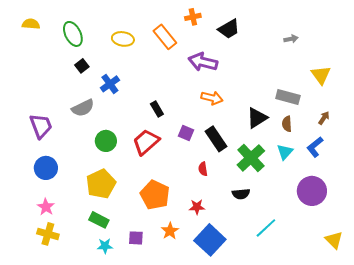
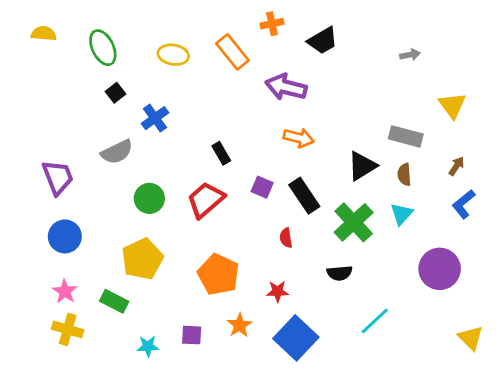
blue L-shape: (315, 147) -> (464, 204), moved
green rectangle: (99, 220) -> (114, 301), moved

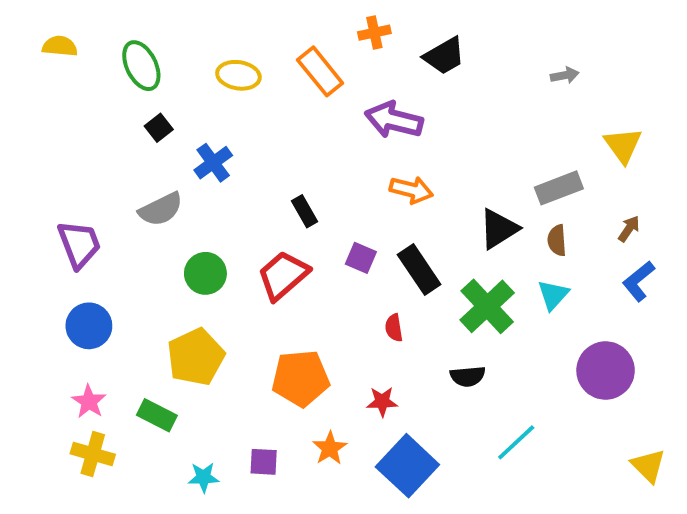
gray rectangle: (406, 136) -> (559, 188), turned -36
orange pentagon: (218, 274) -> (301, 378), turned -30

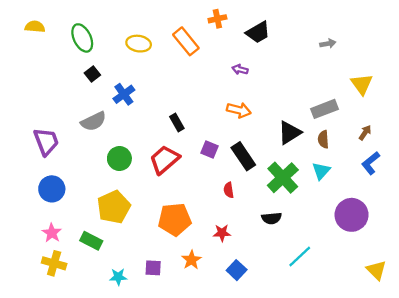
purple arrow: (394, 120) -> (240, 69), moved, size x0.5
blue square: (407, 466) -> (237, 270), size x0.6

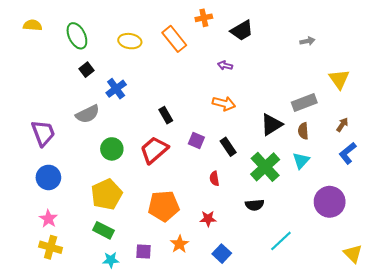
black rectangle: (243, 156) -> (228, 147), size x0.7
green rectangle: (91, 241) -> (103, 230), moved

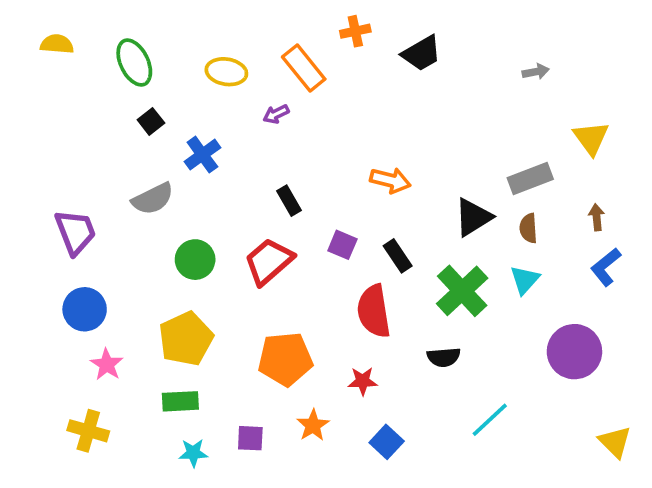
purple arrow: (225, 65) -> (276, 114), moved, turned -40
brown arrow: (342, 125) -> (597, 217), turned -40
red semicircle: (214, 179) -> (374, 311), size x2.0
pink star: (48, 219) -> (107, 365), moved
green rectangle: (103, 230) -> (180, 401), turned -30

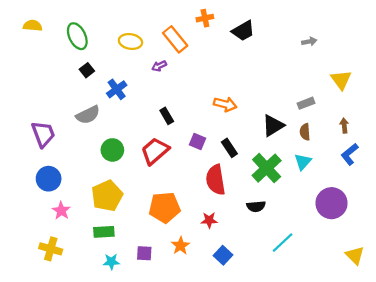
gray rectangle: (530, 179) -> (306, 103), size x0.7

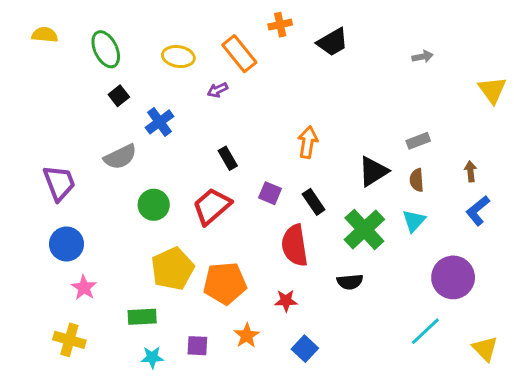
yellow triangle: (341, 80) -> (492, 90), moved
orange arrow: (225, 104) -> (308, 142), turned -95
yellow pentagon: (107, 196) -> (173, 269), moved
cyan line: (283, 243) -> (425, 331), moved

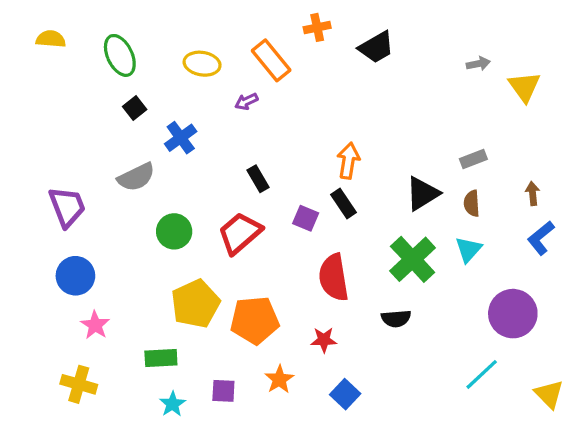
yellow triangle: (492, 90) -> (524, 87), moved
black rectangle: (314, 202) -> (343, 203), moved
cyan star: (152, 357) -> (172, 404), turned -30

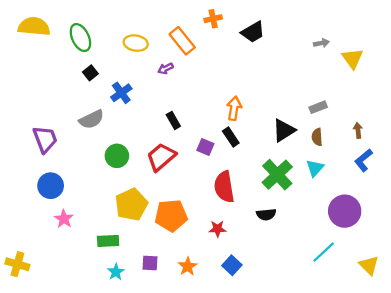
yellow semicircle: (51, 39) -> (34, 26), size x1.6
orange star: (279, 379) -> (188, 266), moved
yellow cross: (79, 384) -> (17, 264), moved

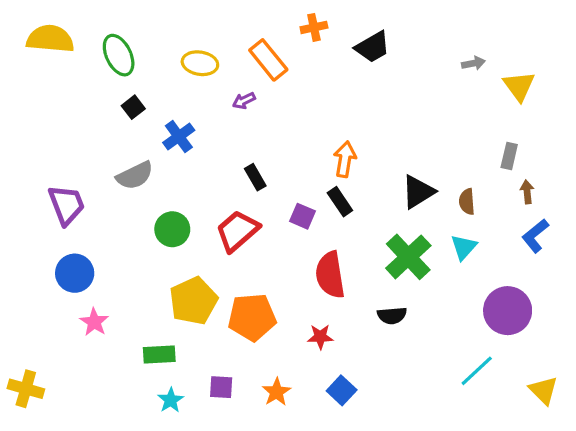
gray rectangle: (318, 107) -> (509, 156), moved, turned -56

